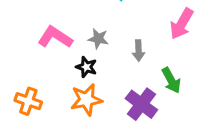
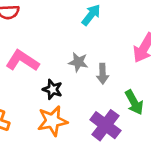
gray star: (98, 39) -> (78, 62), moved

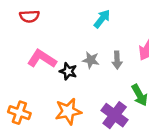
gray arrow: (103, 74) -> (117, 60), moved
black star: (52, 89) -> (68, 71), moved

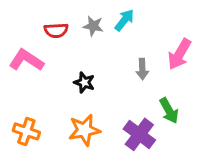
red semicircle: (29, 16) -> (56, 30), moved
pink L-shape: (42, 59) -> (26, 60), moved
gray star: (91, 60) -> (93, 26), moved

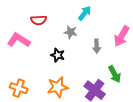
gray star: (93, 26) -> (71, 32), moved

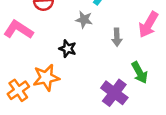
orange star: (58, 87) -> (46, 78), moved
orange cross: (19, 88) -> (18, 90), turned 36

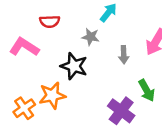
black star: (68, 49) -> (74, 66), size x1.5

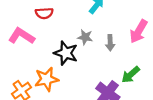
gray star: (91, 37) -> (85, 37), moved
green arrow: (147, 90) -> (131, 75), turned 78

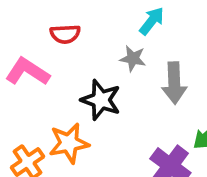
gray star: (85, 37) -> (133, 59), moved
gray arrow: (110, 43) -> (174, 83), size x1.5

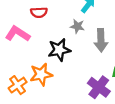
black star: (101, 100) -> (59, 50), turned -30

